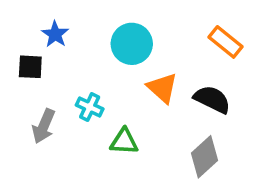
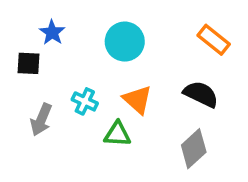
orange triangle: (162, 88) -> (137, 100), moved

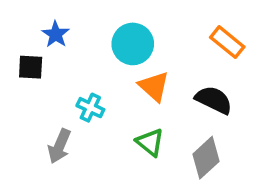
orange triangle: (137, 100) -> (154, 86), moved
gray arrow: (41, 120) -> (59, 146), moved
green triangle: (117, 134) -> (150, 142), moved, turned 36

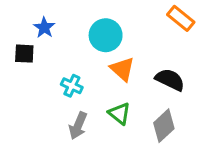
orange rectangle: (227, 42) -> (181, 18), moved
gray arrow: (59, 146) -> (78, 126), moved

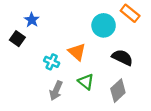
cyan circle: (106, 35) -> (104, 25), moved
black square: (24, 54) -> (17, 39), turned 32
orange triangle: (122, 69) -> (77, 52), moved

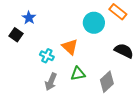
black semicircle: (122, 57) -> (124, 51), moved
green triangle: (86, 82) -> (78, 74), turned -49

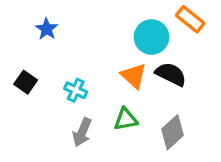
black square: (16, 35) -> (26, 82), moved
orange triangle: (70, 47) -> (134, 76), moved
black semicircle: (124, 51) -> (171, 74), moved

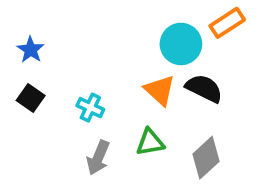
orange rectangle: (190, 19) -> (227, 23), turned -72
blue star: (47, 29) -> (31, 50), moved

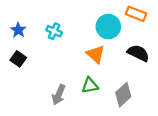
orange rectangle: (227, 23) -> (136, 14), turned 54
black semicircle: (204, 88) -> (138, 53), moved
cyan cross: (90, 108) -> (54, 31), moved

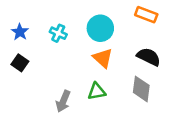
cyan circle: (108, 27) -> (100, 28), moved
gray diamond: (123, 95) -> (141, 89), moved, turned -40

